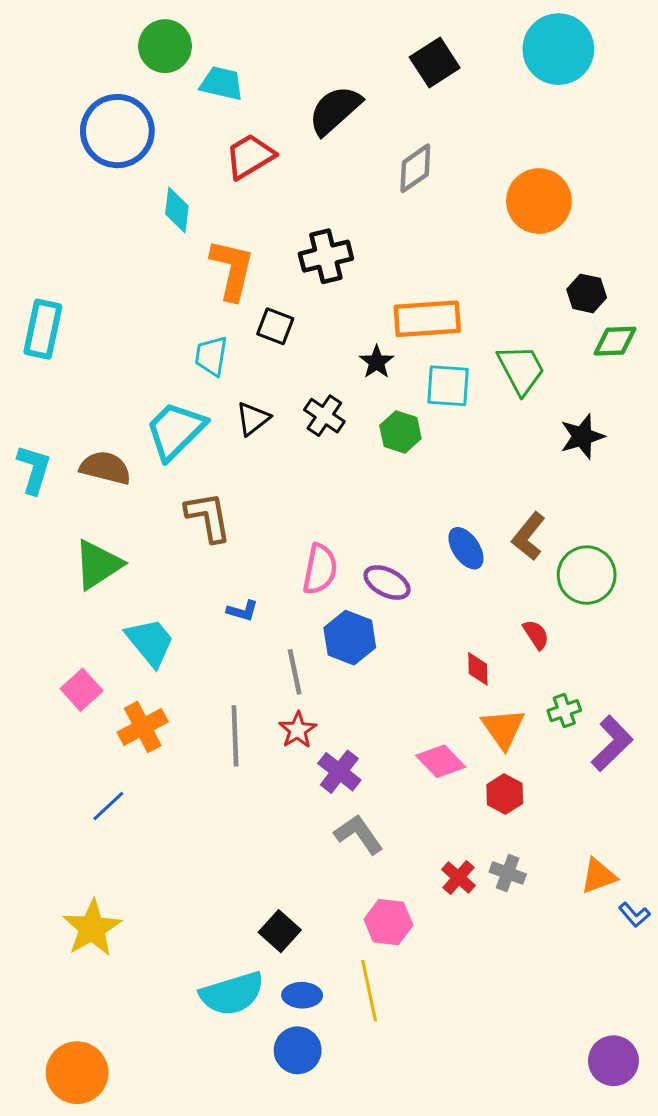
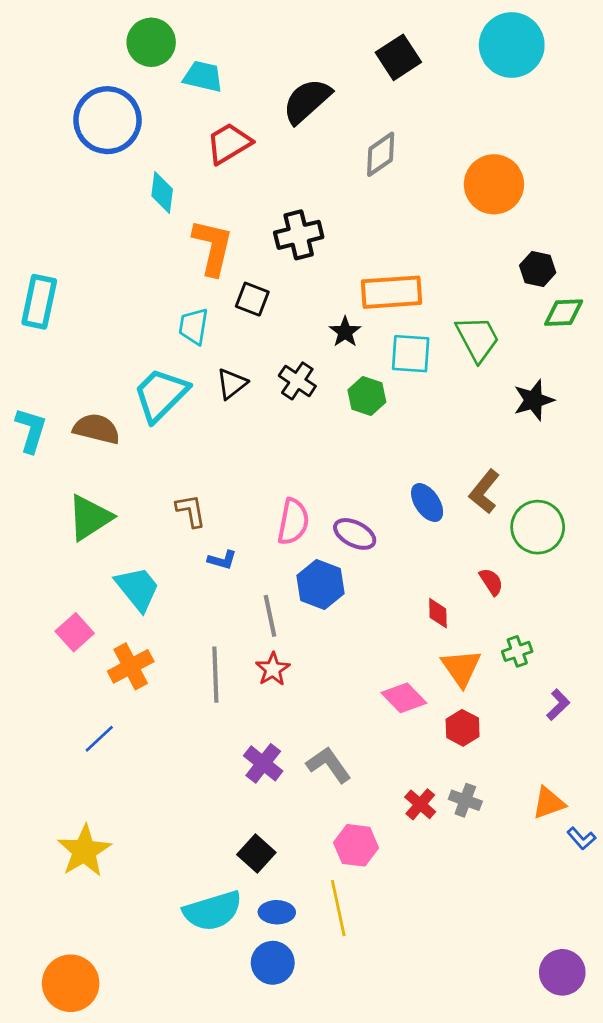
brown L-shape: (208, 517) -> (191, 511), moved, size x0.7
purple L-shape: (612, 743) -> (558, 705), moved, size x0.6
purple cross: (339, 772) -> (263, 763), moved

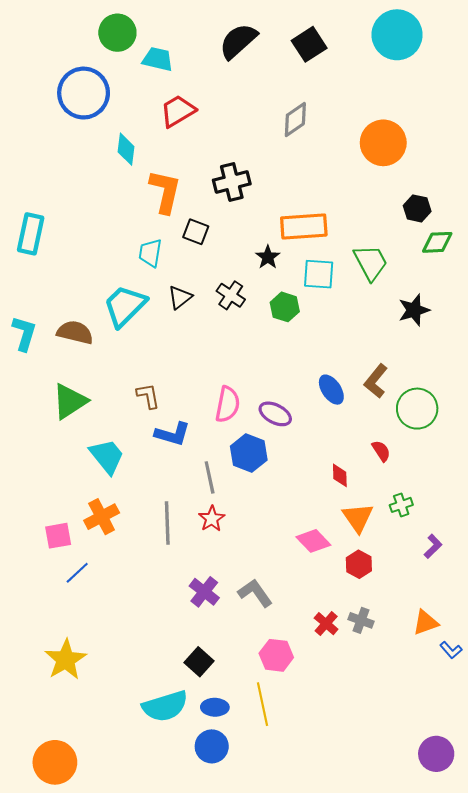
black semicircle: (307, 101) -> (238, 41), moved
blue L-shape: (222, 560) -> (173, 434), size x1.6
pink square: (75, 632) -> (58, 536), moved, turned 32

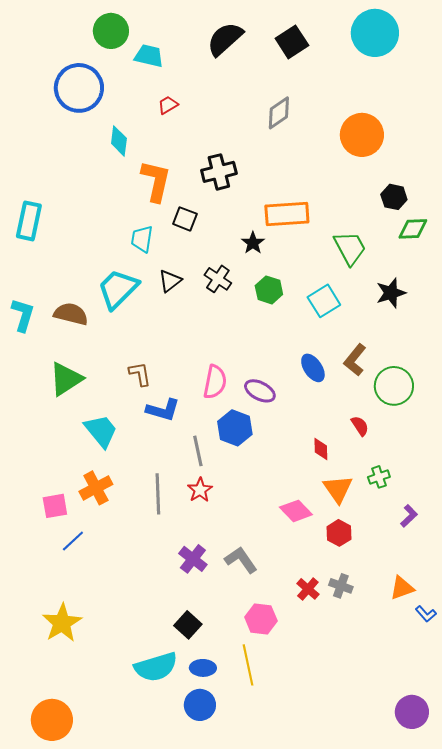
red trapezoid: (178, 111) -> (168, 105), size x0.6
cyan square: (319, 274) -> (324, 301), moved, turned -36

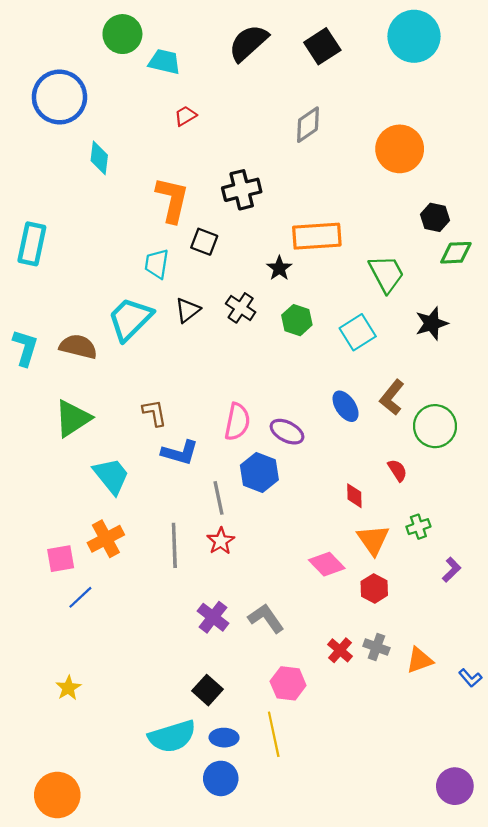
blue circle: (79, 88) -> (59, 97), moved
cyan diamond: (119, 141) -> (99, 158), moved
orange triangle: (402, 588) -> (420, 660), moved
yellow star: (62, 623) -> (68, 688), size x0.6

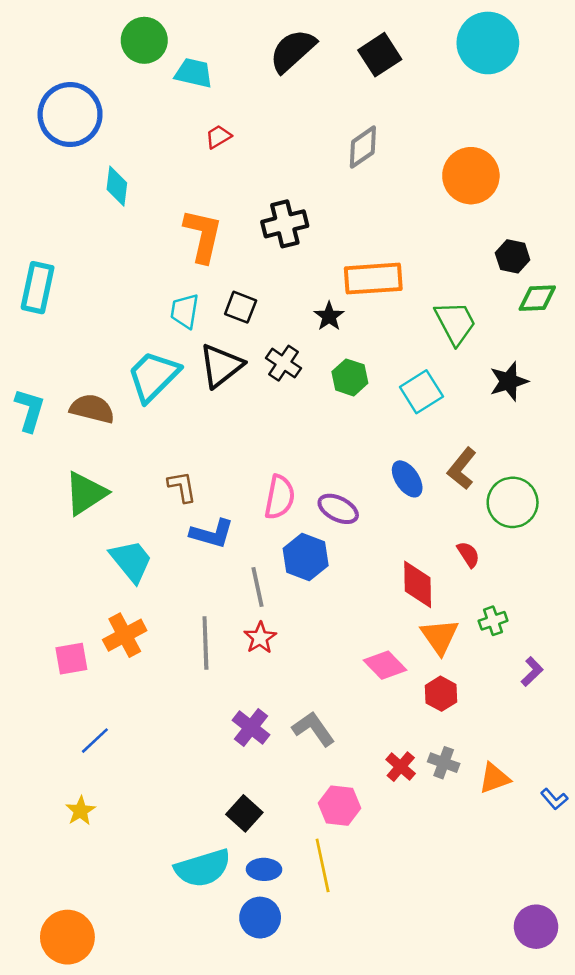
black square: (204, 242) -> (241, 307), moved
black triangle: (188, 310) -> (221, 366), size x1.5
red diamond: (354, 496) -> (418, 584), size x1.6
blue line: (80, 597) -> (95, 741), moved

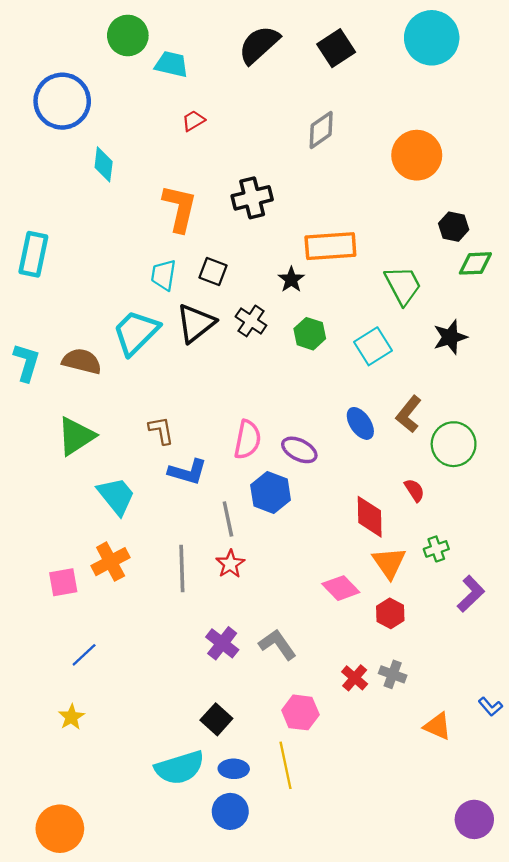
purple L-shape: (532, 672) -> (471, 594), size x1.4
orange triangle: (494, 778) -> (437, 726), moved, turned 44

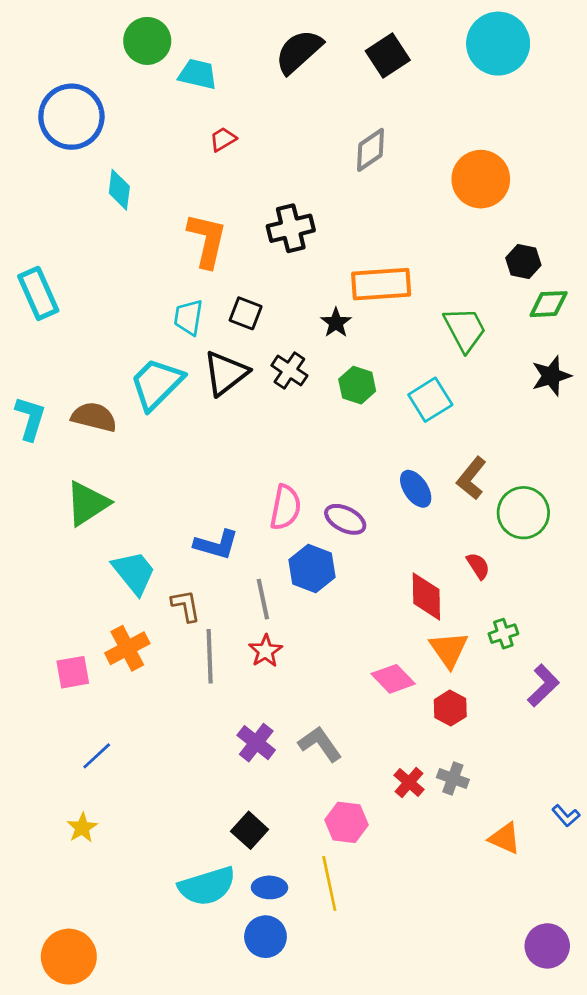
cyan rectangle: (33, 254) -> (38, 293), turned -36
black star: (450, 337) -> (551, 376), moved
brown L-shape: (161, 430) -> (186, 606), moved

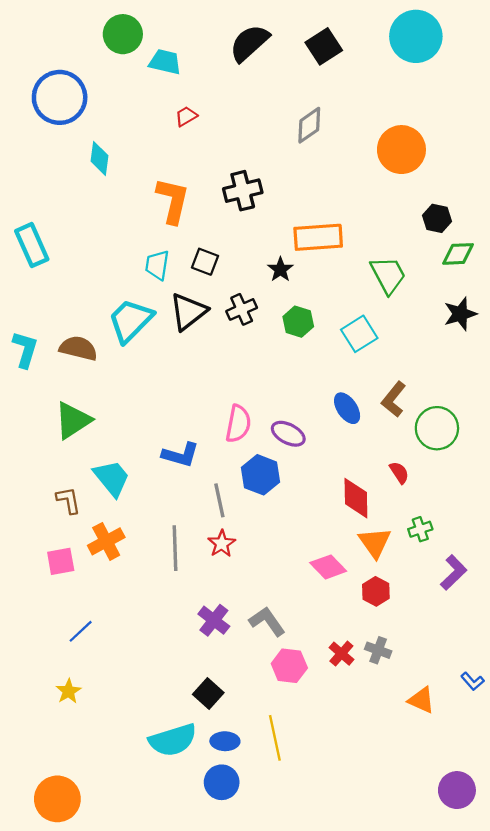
black cross: (289, 370) -> (242, 309), turned 32
brown L-shape: (186, 606) -> (68, 500), moved
pink hexagon: (347, 822) -> (289, 666), moved

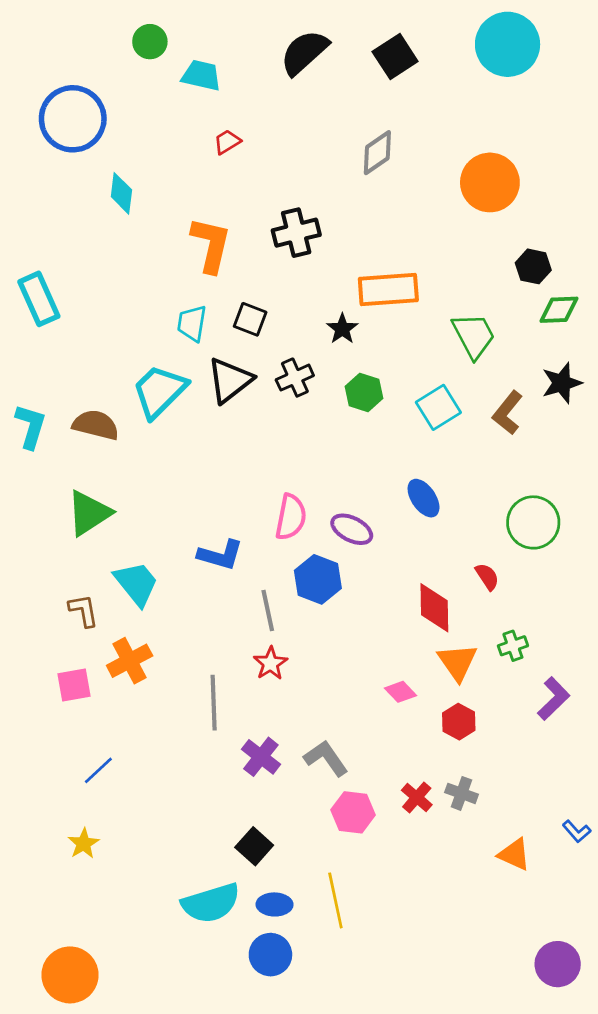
green circle: (123, 34) -> (150, 42), size x0.7
brown L-shape: (394, 399) -> (508, 413), moved
gray line: (175, 548) -> (214, 703), moved
pink diamond: (328, 567) -> (401, 692), size x0.7

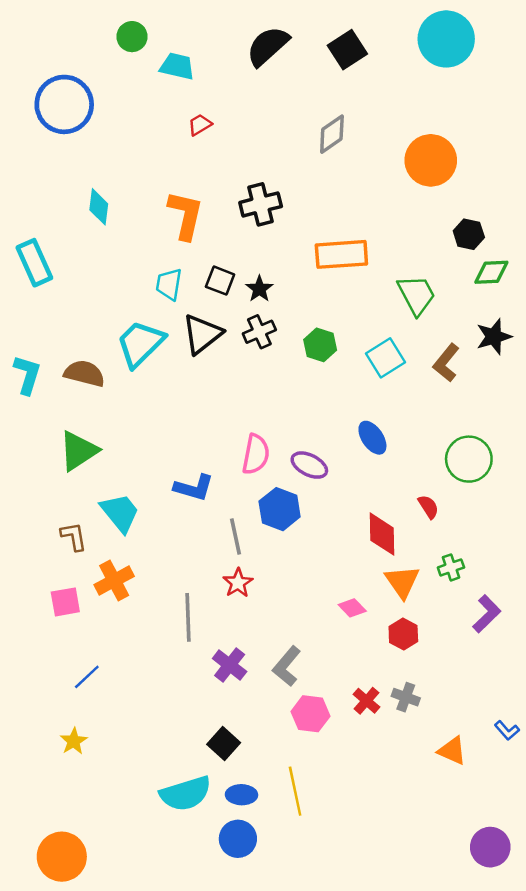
cyan diamond: (121, 193) -> (99, 207), moved
black star: (342, 329) -> (259, 289), moved
gray L-shape: (326, 758) -> (287, 666), turned -105

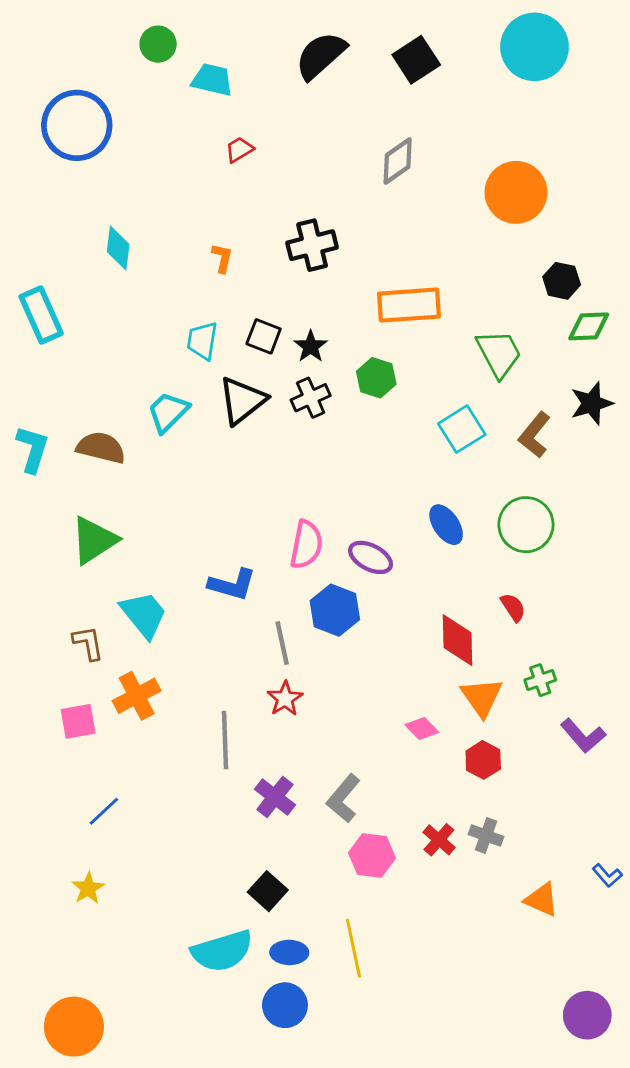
orange L-shape: (186, 215) -> (222, 258), size x0.5
cyan trapezoid: (140, 344) -> (168, 412), size x0.7
green hexagon: (320, 345) -> (376, 378), moved
green circle: (469, 459) -> (526, 525), moved
purple L-shape: (487, 614) -> (583, 736), turned 93

